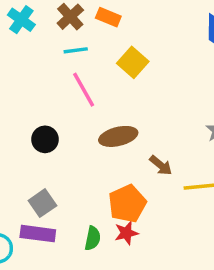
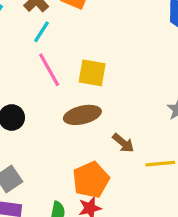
cyan line: (76, 50) -> (42, 32), turned -50
yellow square: (133, 62) -> (92, 73), moved, turned -32

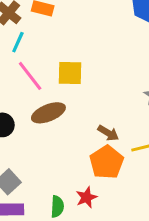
brown ellipse: (82, 115) -> (48, 113), moved
orange pentagon: (91, 180) -> (107, 162), moved

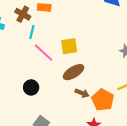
brown ellipse: (48, 113) -> (74, 72), moved
brown arrow: (108, 133) -> (82, 93), moved

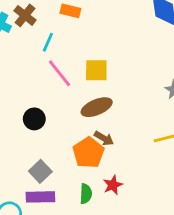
brown cross: (23, 14) -> (25, 15), moved
orange pentagon: (103, 100) -> (88, 153), moved

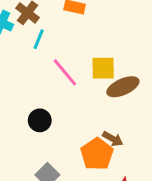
cyan line: (48, 42) -> (39, 39), moved
brown ellipse: (97, 107) -> (123, 87), moved

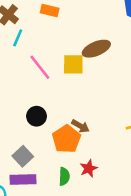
brown ellipse: (123, 87) -> (96, 49), moved
black circle: (40, 120) -> (37, 116), moved

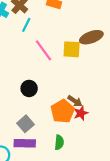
black circle: (37, 116) -> (29, 88), moved
red star: (89, 168) -> (81, 113), moved

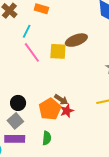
cyan line: (26, 25) -> (27, 31), moved
black circle: (29, 88) -> (18, 103), moved

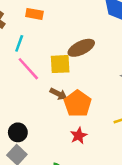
brown arrow: (61, 100) -> (58, 94), moved
orange pentagon: (50, 109) -> (78, 104), moved

